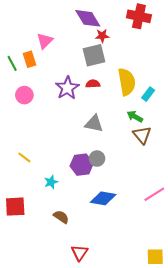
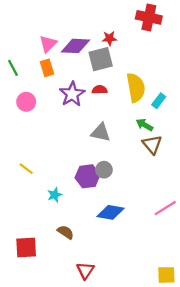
purple diamond: (88, 18) -> (75, 46), moved, turned -56
orange rectangle: (29, 59) -> (47, 68), moved
red square: (15, 207) -> (26, 247), moved

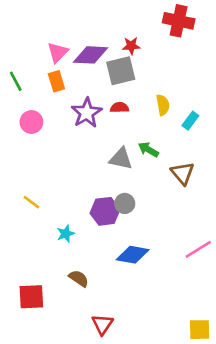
yellow semicircle: (136, 88) -> (163, 105), size x0.6
green arrow: (144, 125) -> (148, 150), moved

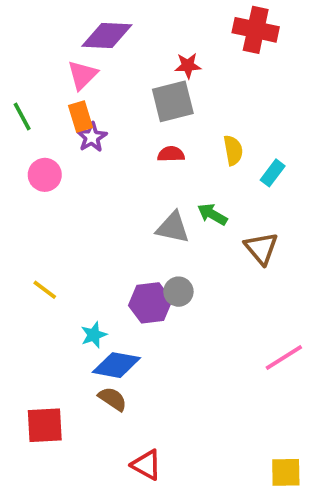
purple diamond: (91, 55) -> (107, 35), moved
purple star: (87, 113) -> (92, 137), moved, size x0.7
blue diamond: (133, 255) -> (116, 365), moved
red triangle: (102, 324) -> (146, 465), turned -35

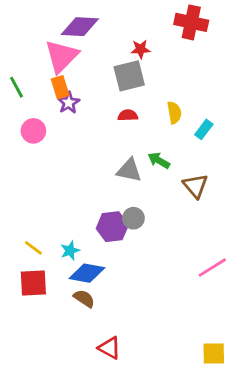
pink triangle: (82, 75) -> (62, 56), size x1.5
yellow line: (45, 290) -> (33, 248), moved
red square: (45, 425) -> (33, 283), moved

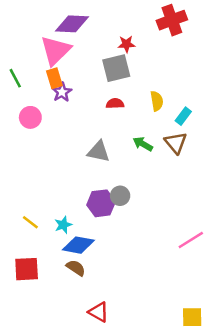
red cross: (191, 22) -> (172, 20), turned -32
gray triangle: (129, 170) -> (99, 152), moved
brown triangle: (195, 186) -> (176, 143), moved
red square: (33, 283) -> (27, 269), moved

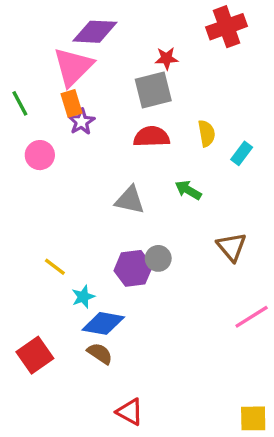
red semicircle: (115, 103) -> (152, 137), size x1.5
brown triangle: (176, 143) -> (232, 247), moved
yellow line: (30, 222) -> (55, 267), moved
red square: (27, 269) -> (35, 355), turned -32

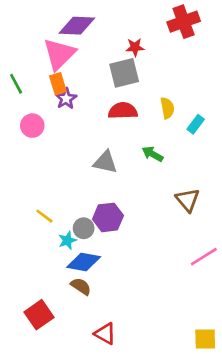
gray circle: (158, 258) -> (84, 228), moved
red square: (35, 355) -> (39, 315), moved

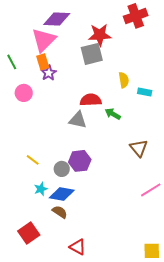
red star: (135, 47) -> (100, 35), size x1.6
red semicircle: (123, 111) -> (91, 100), moved
cyan rectangle: (196, 124) -> (145, 92), turned 64
cyan star: (67, 240) -> (41, 189), moved

